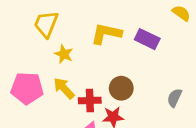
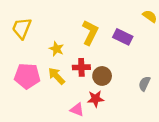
yellow trapezoid: (46, 24) -> (22, 28), moved
yellow L-shape: (106, 34) -> (90, 33), turned 105
red cross: (90, 101) -> (81, 67), moved

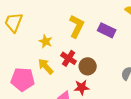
red cross: (81, 67) -> (69, 58), turned 35
pink pentagon: (27, 76) -> (23, 79), moved

